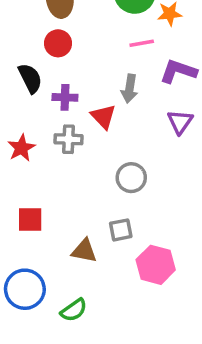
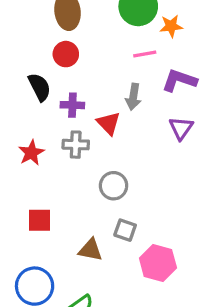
gray circle: (131, 178) -> (114, 186), moved
gray square: (121, 230) -> (125, 230), turned 30

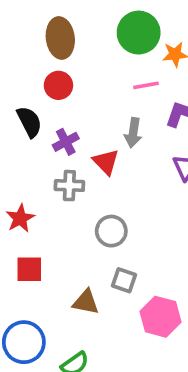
purple cross: (72, 105) -> (66, 142), turned -30
red star: (31, 153) -> (20, 218), moved

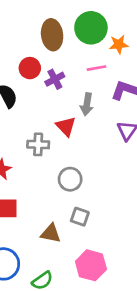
brown ellipse: (60, 38) -> (52, 35), moved
purple cross: (66, 142) -> (55, 79), moved
pink hexagon: (160, 317) -> (91, 265), moved

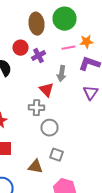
orange star: (119, 44) -> (86, 42), moved
gray cross: (38, 144) -> (36, 108), moved

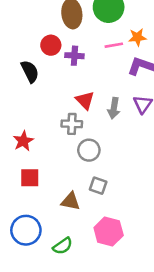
purple cross: (38, 56) -> (74, 56), turned 32
gray arrow: (62, 74) -> (114, 108), moved

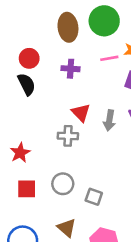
red circle: (51, 45) -> (29, 58), moved
gray circle: (89, 150) -> (63, 184), moved
brown triangle: (71, 201) -> (67, 228), moved, turned 30

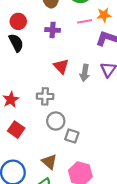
gray cross: (68, 136) -> (45, 96), moved
gray circle: (63, 184) -> (56, 121), moved
red square: (27, 189) -> (16, 130), turned 35

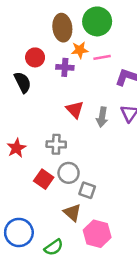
orange star: (104, 15) -> (80, 50), moved
red circle: (18, 21) -> (35, 57), moved
red square: (16, 130) -> (44, 179), moved
brown triangle: (49, 162) -> (72, 213), moved

